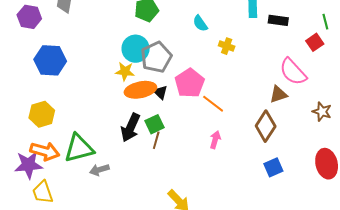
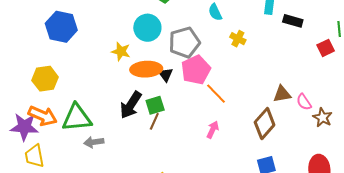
gray pentagon: (156, 57) -> (184, 42), moved
yellow star: (125, 71) -> (121, 51), moved
pink semicircle: (293, 72) -> (304, 102), moved, size x0.6

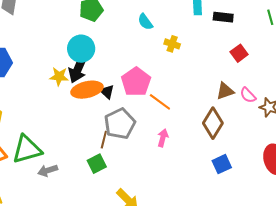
gray pentagon: (184, 42) -> (120, 124), moved
red square: (326, 48) -> (239, 53), moved
black arrow: (131, 105) -> (78, 69), moved
green square: (155, 105) -> (97, 164), moved

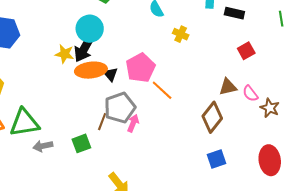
pink arrow: (163, 138) -> (133, 123), moved
green square: (97, 164) -> (81, 143), moved

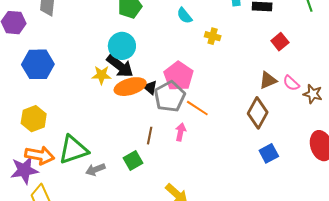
black arrow: (84, 48) -> (120, 66), turned -72
orange line: (162, 90) -> (197, 108), moved
gray pentagon: (120, 108) -> (170, 96), moved

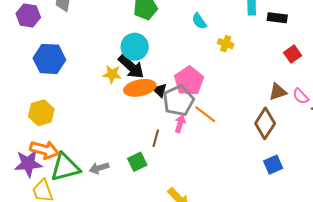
pink arrow: (181, 132) -> (180, 124), moved
green triangle: (73, 150) -> (65, 167), moved

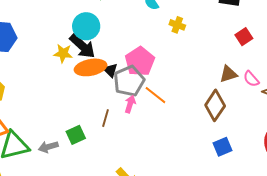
green square: (137, 162) -> (76, 135), moved

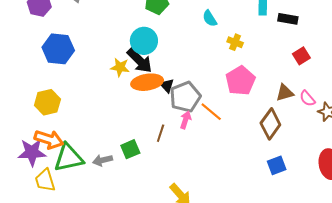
pink pentagon: (140, 61) -> (240, 81), moved

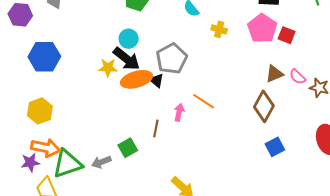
cyan circle: (144, 41) -> (129, 39), size x0.7
red square: (301, 56) -> (287, 35), turned -30
pink pentagon: (240, 81) -> (262, 28), moved
gray pentagon: (185, 97) -> (172, 59), moved
purple star: (32, 152) -> (30, 162), size x0.7

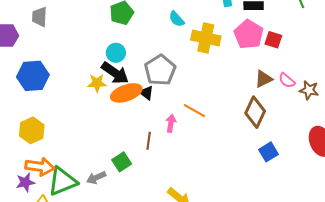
yellow cross: (219, 29) -> (206, 38), size x1.8

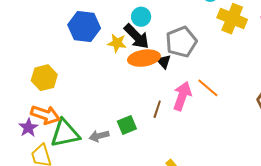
blue hexagon: (33, 76) -> (84, 26), moved
pink arrow: (171, 123) -> (182, 96), size x1.6
purple star: (25, 182) -> (28, 128), turned -30

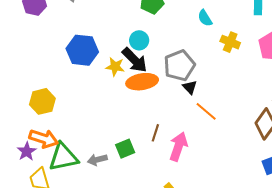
yellow cross: (232, 19) -> (230, 42), size x0.7
black triangle: (164, 62) -> (190, 87), moved
pink arrow: (182, 96) -> (178, 147), moved

